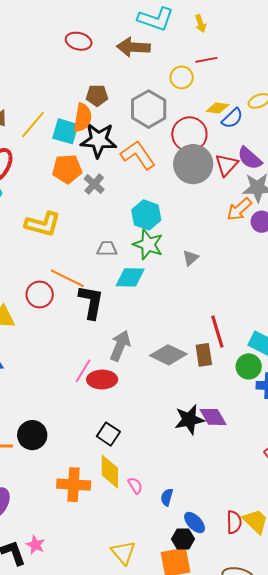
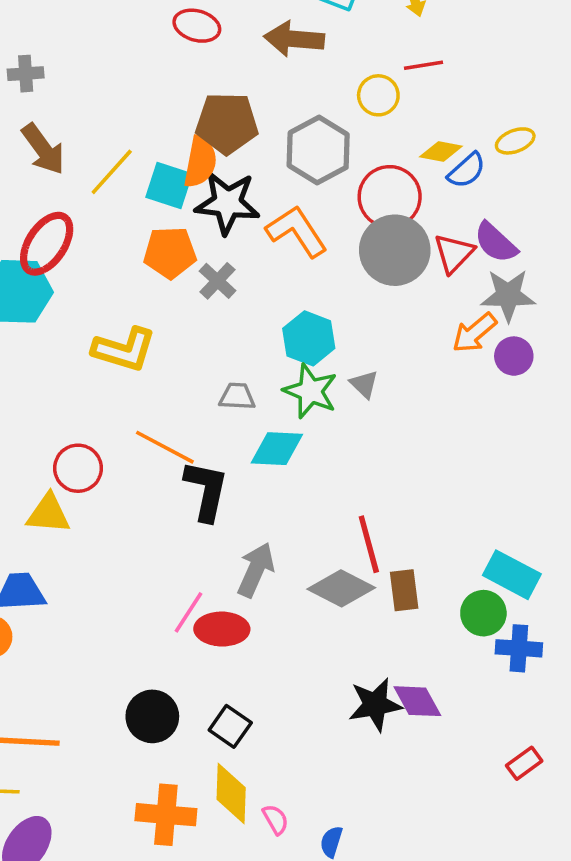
brown pentagon: (97, 95) -> (227, 123), size x1.6
gray triangle: (191, 258) -> (364, 384), moved, turned -36
red circle: (40, 294) -> (78, 468), moved
red line: (217, 332) -> (369, 544), moved
black circle: (32, 435) -> (152, 716), moved

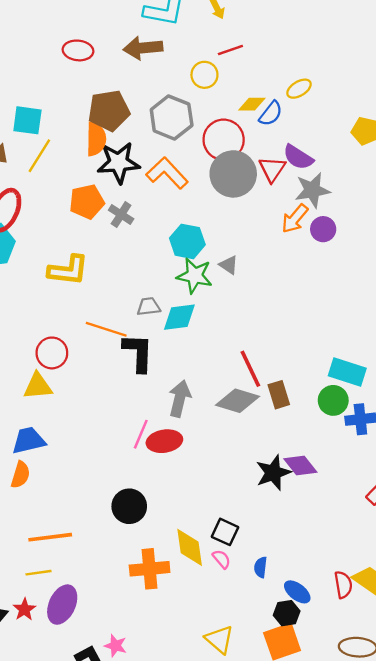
cyan square: (169, 185) -> (27, 120), moved
gray trapezoid: (237, 396) -> (149, 307), moved
black square: (230, 726) -> (225, 532), moved

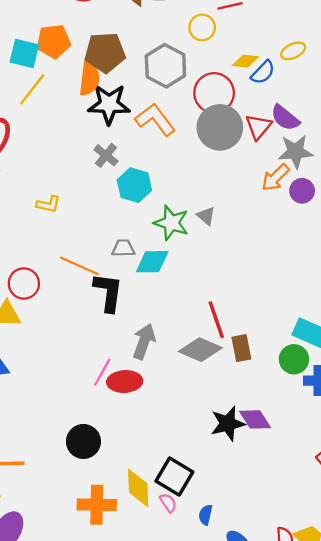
orange pentagon: (87, 202) -> (54, 41), moved
cyan hexagon: (187, 241) -> (134, 185), moved
yellow L-shape: (68, 270) -> (48, 204), size x0.6
black square: (225, 532) -> (174, 477), size x1.4

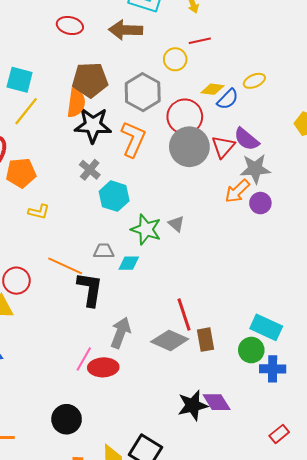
orange pentagon: (54, 41) -> (21, 173), moved
orange L-shape: (155, 120) -> (133, 139), turned 60
cyan diamond: (152, 262) -> (129, 263), size x0.7

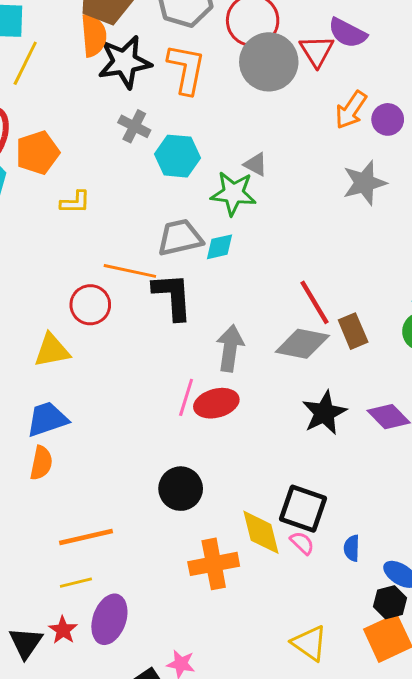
gray star: (255, 169) -> (364, 183), moved
gray triangle: (176, 224) -> (256, 164), moved
gray trapezoid: (104, 251) -> (180, 238), size x1.5
red circle: (16, 281) -> (90, 305), moved
black star: (193, 405) -> (324, 413), moved

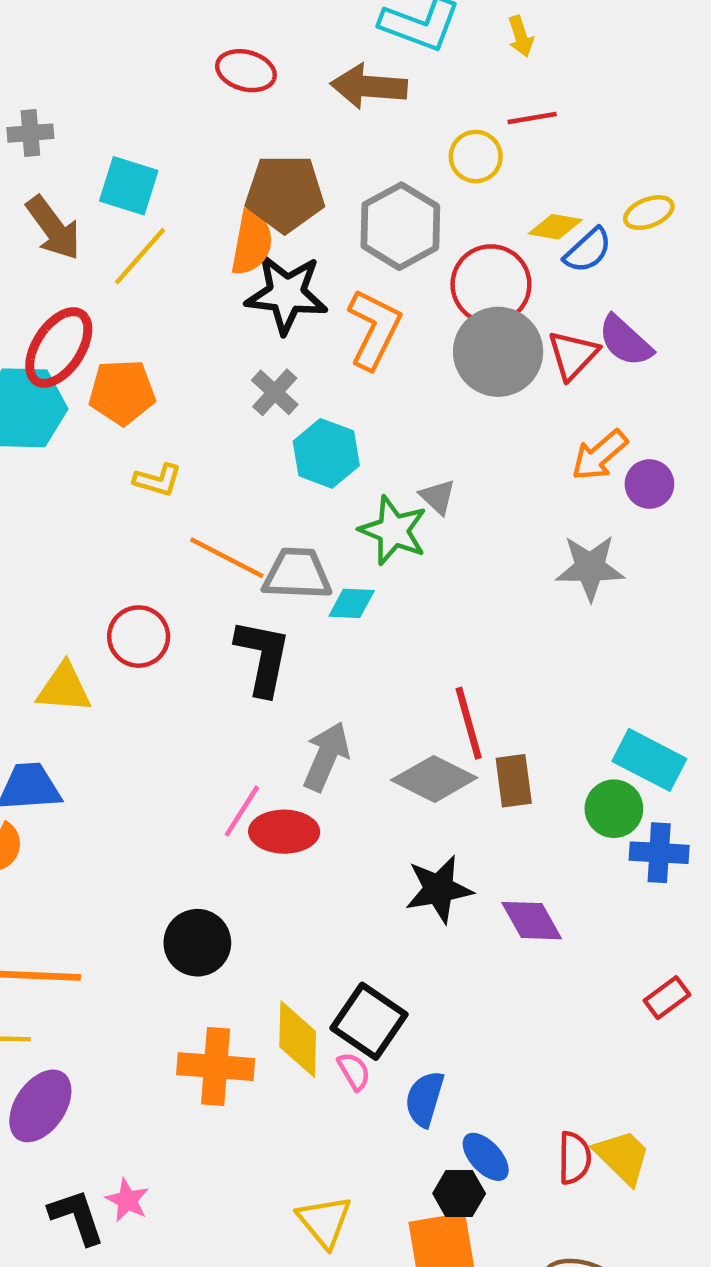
orange line: (130, 271) -> (227, 558), moved
blue semicircle: (352, 548) -> (425, 1099), size x1.4

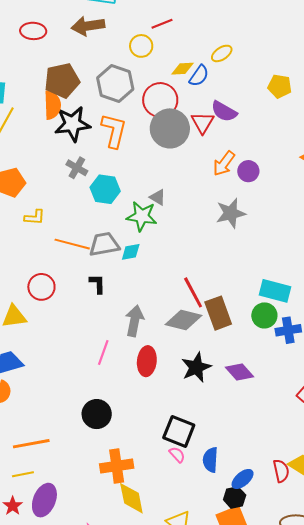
black L-shape: (263, 657) -> (97, 284), size x0.6
brown rectangle: (514, 781) -> (218, 313), size x1.4
red ellipse: (284, 832) -> (147, 361), moved, turned -72
yellow diamond: (298, 1039) -> (131, 498), moved
blue ellipse: (486, 1157) -> (243, 479), turned -75

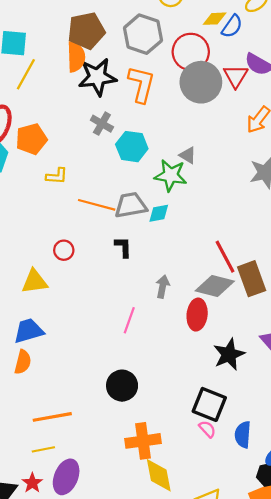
red circle: (41, 287) -> (64, 250), size x0.7
gray arrow: (135, 321) -> (163, 287), size x0.7
red ellipse: (147, 361) -> (197, 315), moved
black star: (196, 367) -> (229, 354), moved

